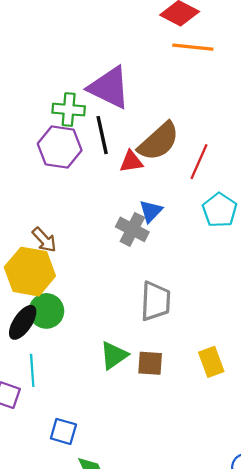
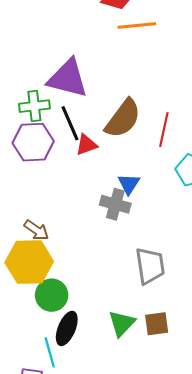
red triangle: (131, 162) -> (86, 145), moved
black ellipse: (23, 322) -> (67, 328), moved

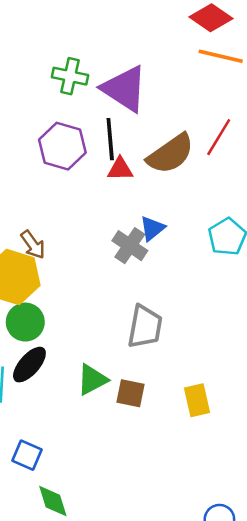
green cross: (34, 106) -> (70, 76), moved
red line: (164, 130) -> (219, 137), moved

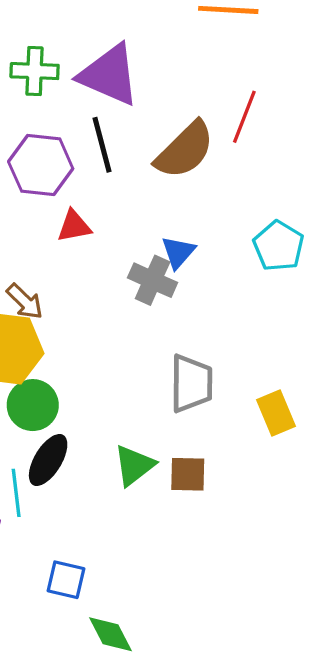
red triangle: (120, 169) -> (74, 226), moved
yellow rectangle: (197, 400) -> (276, 413), moved

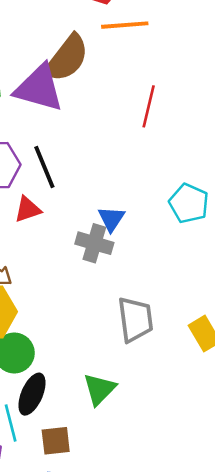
black line: (102, 145) -> (44, 167), moved
brown semicircle: (185, 150) -> (67, 58), moved
brown square: (188, 474) -> (56, 441), moved

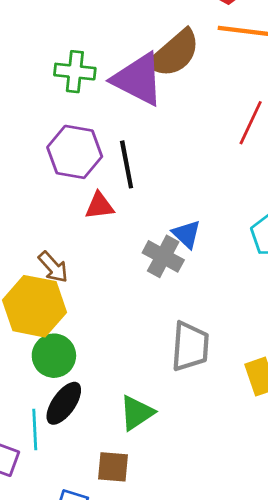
blue triangle: (111, 219) -> (187, 234), turned -32
brown square: (56, 441) -> (113, 467), moved

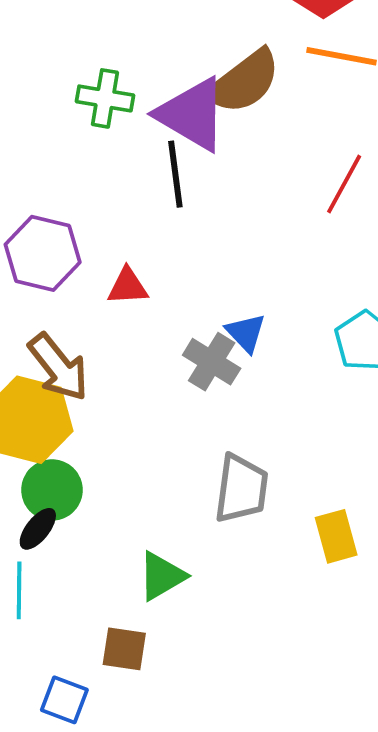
purple hexagon: (75, 152) -> (43, 253), moved
black line: (127, 164) -> (175, 174), moved
brown arrow: (53, 267) -> (58, 367), size x1.5
black ellipse: (64, 403) -> (38, 529), moved, size x0.7

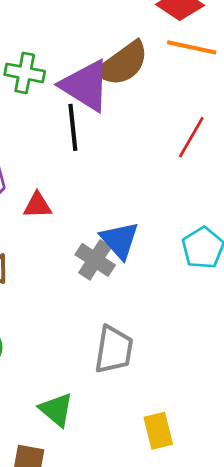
blue triangle: (246, 333) -> (120, 240), size x1.4
yellow rectangle: (336, 536) -> (158, 431), moved
green triangle: (162, 576) -> (56, 410), turned -51

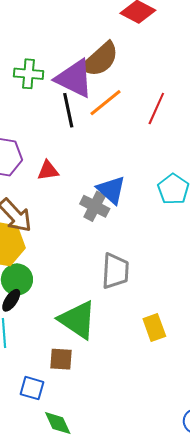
orange line: (192, 47) -> (105, 103), moved, turned -45
green triangle: (56, 410) -> (78, 320), size x1.5

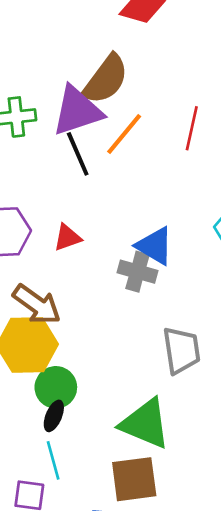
purple triangle: (74, 78) -> (77, 111), turned -33
brown square: (61, 359) -> (134, 479), size x1.5

